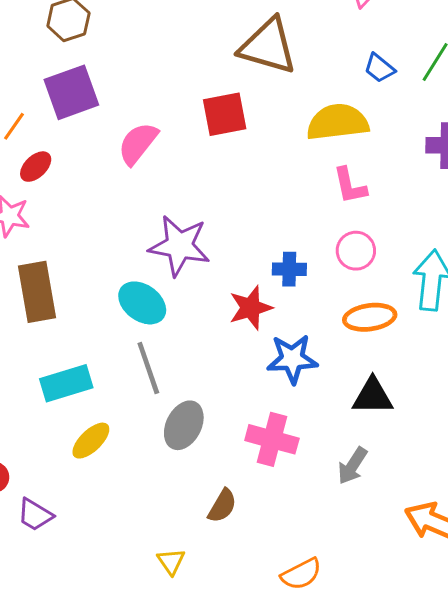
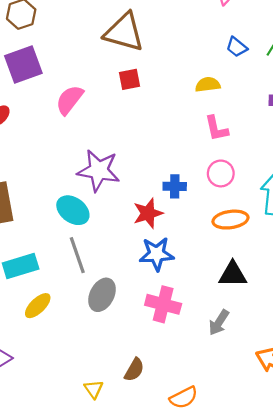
brown triangle: (268, 46) -> (124, 32), moved
red square: (225, 114) -> (129, 79), size x0.7
yellow semicircle: (338, 122) -> (208, 85), size x0.6
blue star: (292, 359) -> (157, 254), moved
brown semicircle: (222, 506) -> (134, 370), moved

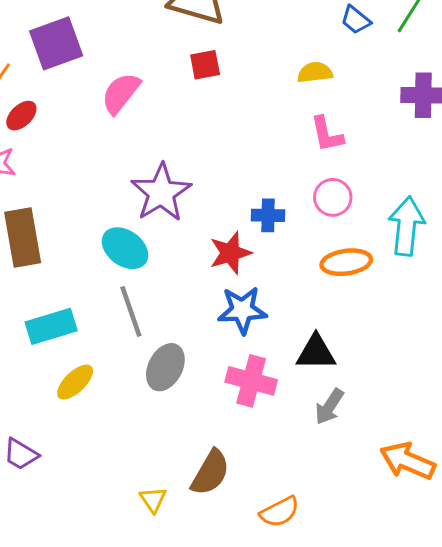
purple star: (99, 170) -> (161, 193), turned 30
black triangle: (233, 274) -> (316, 352), moved
brown semicircle: (134, 370) -> (210, 473), size x1.4

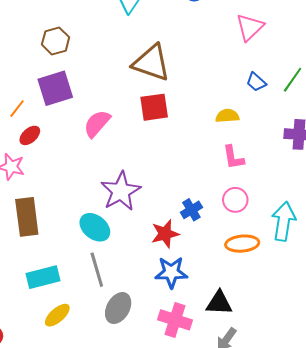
red square: (205, 65) -> (154, 107), size x1.4
blue cross: (268, 215) -> (191, 210), turned -35

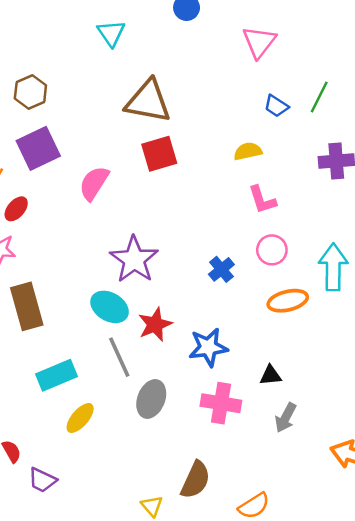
red star: (165, 234) -> (155, 324), moved
black triangle: (219, 303) -> (271, 375), size x0.7

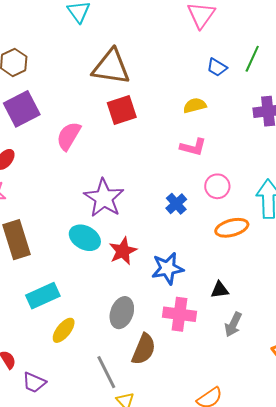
pink L-shape: (262, 200) -> (193, 147), moved, turned -56
gray line: (119, 357) -> (106, 372), moved
brown semicircle: (196, 480) -> (144, 349), moved

